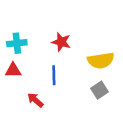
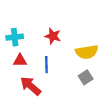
red triangle: (13, 70) -> (20, 60), moved
red arrow: (35, 100) -> (31, 86), size x1.5

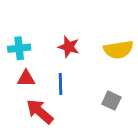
yellow semicircle: (87, 52) -> (118, 50), moved
gray square: (86, 77) -> (111, 101), turned -32

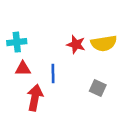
red star: (69, 47) -> (76, 44), moved
red arrow: (40, 112) -> (35, 98), turned 60

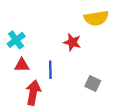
cyan cross: (17, 42) -> (16, 40), turned -30
yellow semicircle: (104, 43) -> (96, 18), moved

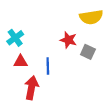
gray square: (93, 83) -> (88, 52), moved

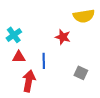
gray square: (88, 52) -> (81, 73), moved

